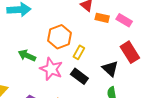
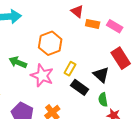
yellow rectangle: (79, 52) -> (70, 69), moved
black rectangle: (79, 76) -> (80, 87), moved

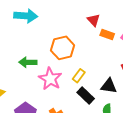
green arrow: (18, 62) -> (28, 62), turned -30
black triangle: (101, 75) -> (109, 86), turned -42

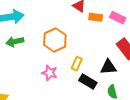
green arrow: (28, 62) -> (15, 42), moved
pink star: (50, 79) -> (50, 73), size x0.7

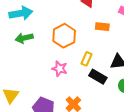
orange rectangle: (96, 17) -> (102, 27), moved

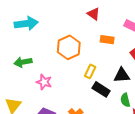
green arrow: (24, 38) -> (23, 62), moved
pink star: (60, 69) -> (44, 82), moved

